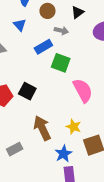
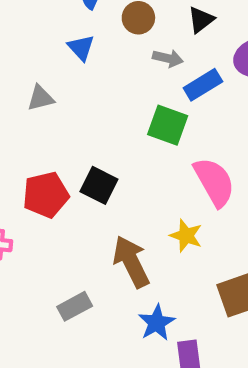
blue rectangle: (43, 47) -> (203, 85), moved
yellow star: (74, 127) -> (186, 236), moved
blue star: (63, 154) -> (157, 323), moved

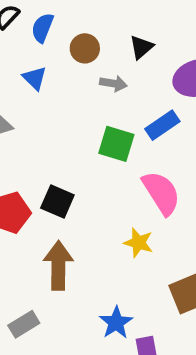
blue rectangle: (203, 85) -> (162, 125), moved
brown arrow: (131, 262) -> (58, 266), moved, turned 30
gray rectangle: (75, 306) -> (24, 324), moved

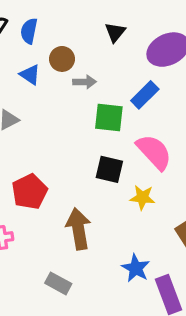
brown circle: (85, 48) -> (62, 59), moved
gray arrow: (113, 84) -> (85, 82), moved
black square: (57, 202) -> (109, 169), moved
gray rectangle: (24, 324) -> (58, 283), turned 70

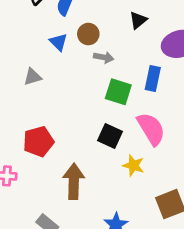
blue rectangle: (145, 95) -> (153, 79), turned -45

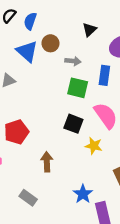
blue triangle: (58, 42) -> (27, 51), size x1.5
gray arrow: (104, 57) -> (73, 61), moved
brown arrow: (74, 181) -> (47, 162), size x0.7

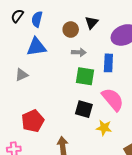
brown circle: (50, 43) -> (71, 30), moved
blue triangle: (27, 51) -> (36, 47), turned -45

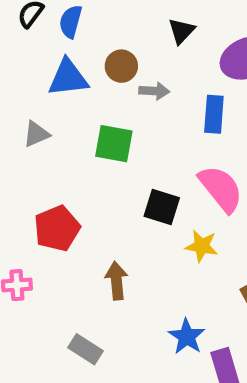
brown circle: (71, 30) -> (121, 66), moved
green square: (85, 76) -> (114, 144), moved

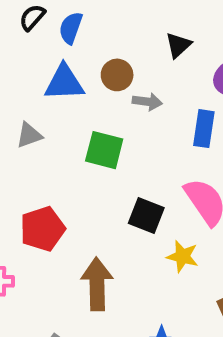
brown arrow: (117, 281) -> (97, 284), size x1.4

